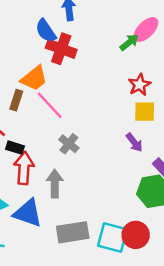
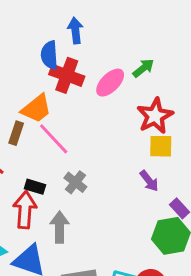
pink ellipse: (146, 29) -> (110, 83), moved
blue semicircle: (46, 31) -> (49, 55), turned 30
red star: (139, 85) -> (155, 116), size x1.4
black rectangle: (15, 148) -> (35, 187), moved

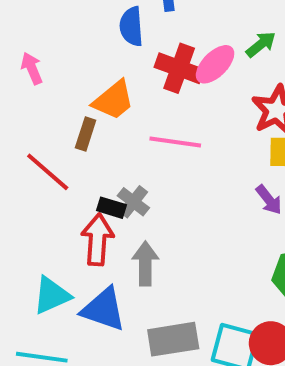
red cross: (67, 75) -> (179, 68), moved
pink line: (54, 139) -> (175, 142), moved, turned -39
gray cross: (75, 182) -> (133, 202), moved

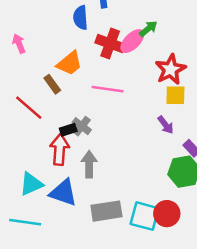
green arrow: (261, 44) -> (148, 29), moved
brown rectangle: (86, 134) -> (52, 84), turned -54
black rectangle: (111, 208) -> (68, 130), turned -35

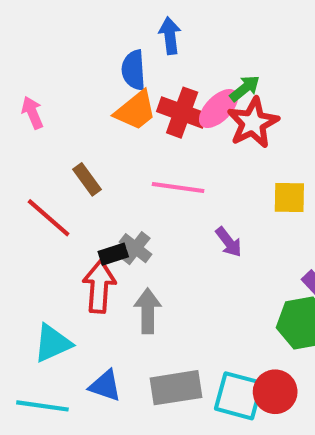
orange trapezoid: (69, 63) -> (136, 111), moved
red star: (170, 69) -> (253, 123), moved
purple arrow: (166, 125) -> (229, 242), moved
blue triangle: (63, 193) -> (105, 386), moved, size x0.7

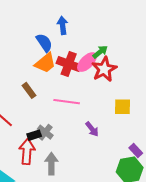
blue semicircle: (134, 70) -> (44, 43), turned 150
brown rectangle: (87, 179) -> (29, 90), moved

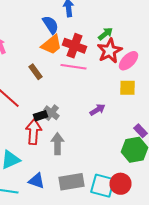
pink ellipse: (87, 62) -> (128, 61), moved
pink line: (67, 102) -> (74, 67), moved
purple arrow: (92, 129) -> (98, 110), turned -84

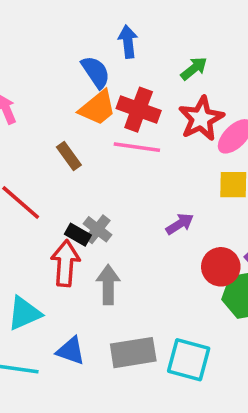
green arrow: (106, 34) -> (194, 68), moved
black rectangle: (40, 116) -> (78, 235), turned 48
red circle: (120, 184) -> (221, 267), moved

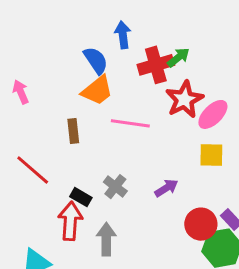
red cross: (139, 110) -> (156, 65), moved, turned -36
brown rectangle: (69, 156) -> (73, 131), turned 30
gray cross: (98, 229) -> (115, 187), moved

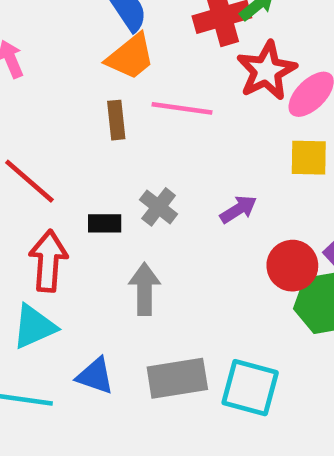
brown rectangle: (73, 131) -> (116, 120), moved
black rectangle: (81, 197) -> (105, 223), turned -30
red arrow: (70, 221) -> (48, 261), moved

